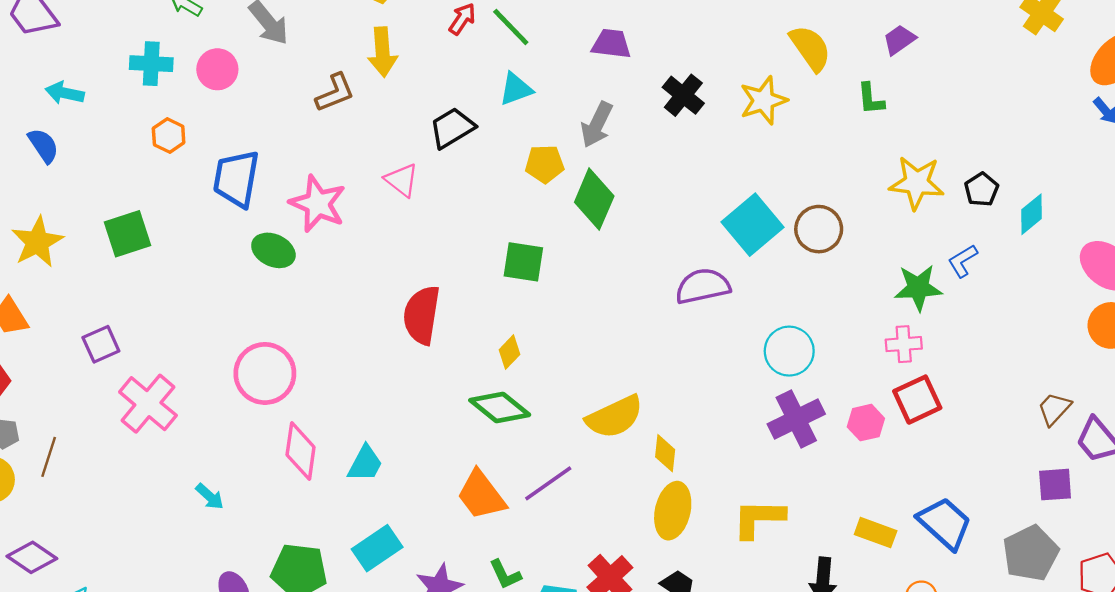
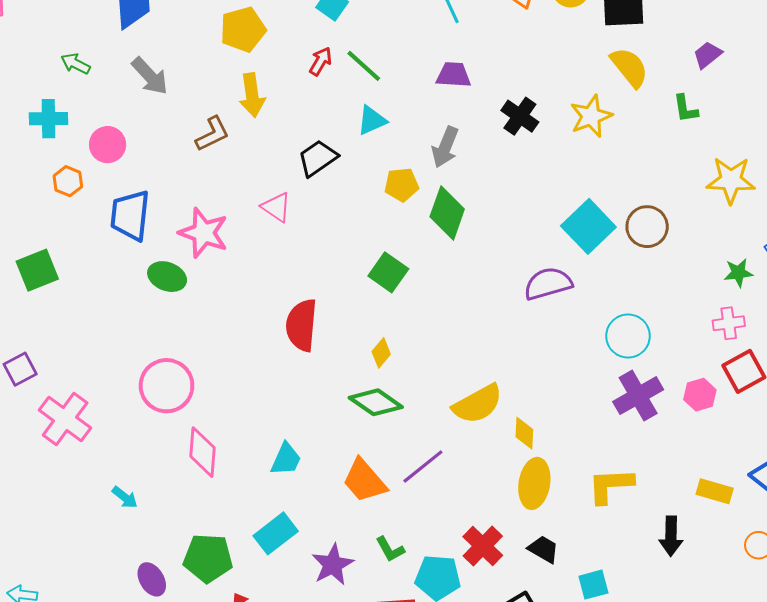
pink circle: (217, 69) -> (108, 145), moved
green square: (523, 262) -> (388, 272), turned 30
green star: (918, 288) -> (738, 273), size x0.7
cyan trapezoid: (365, 464) -> (286, 459), moved

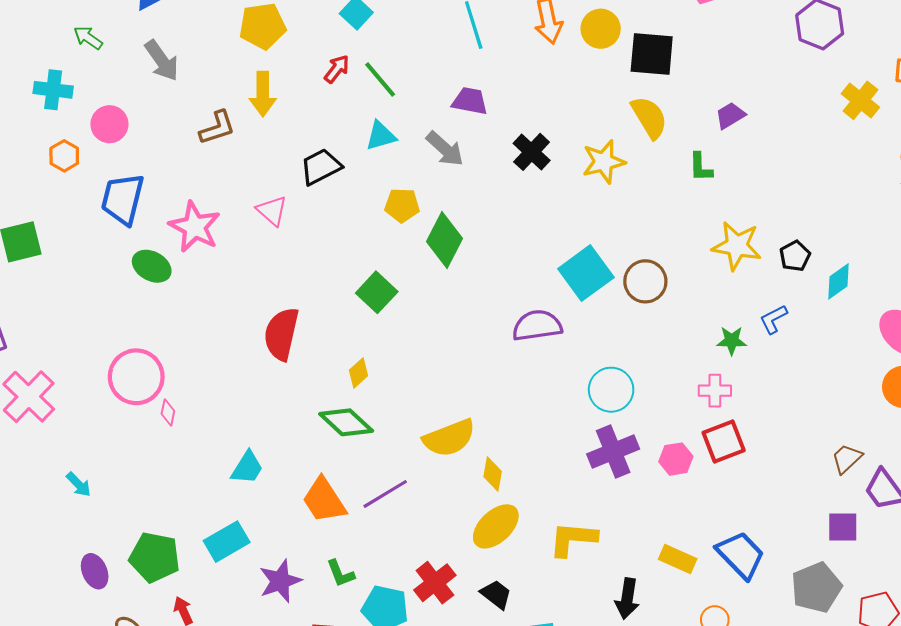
gray arrow: (445, 147) -> (445, 149), moved, turned -78
pink diamond: (202, 452) -> (168, 412), moved, size x0.5
yellow ellipse: (534, 483) -> (496, 526), turned 30

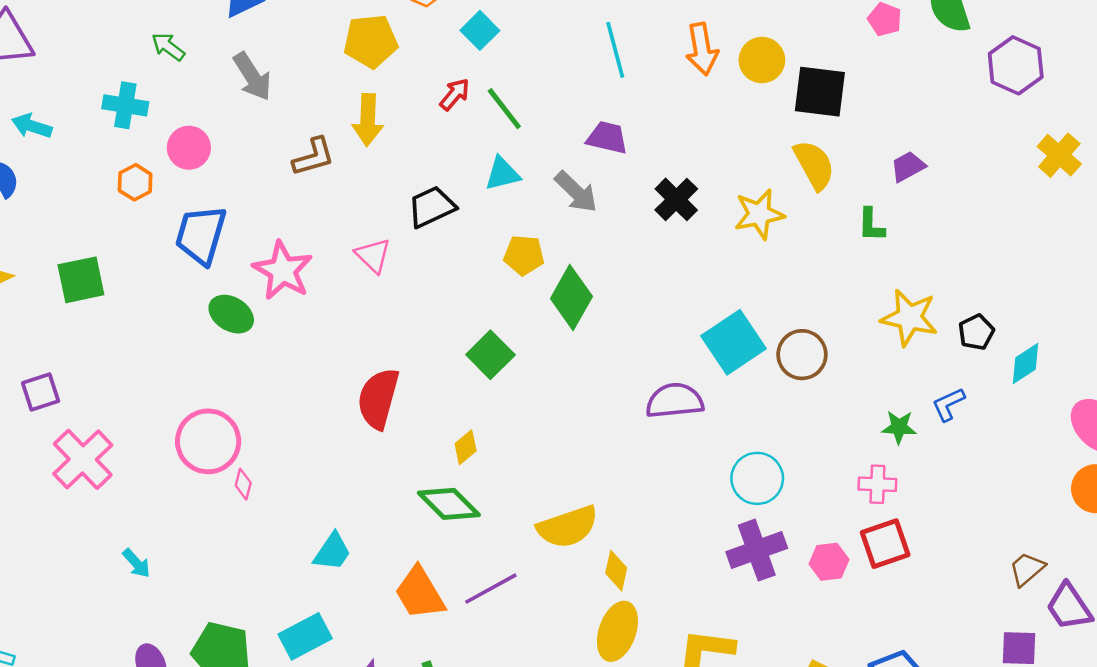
yellow ellipse: (496, 526) -> (617, 631), turned -30

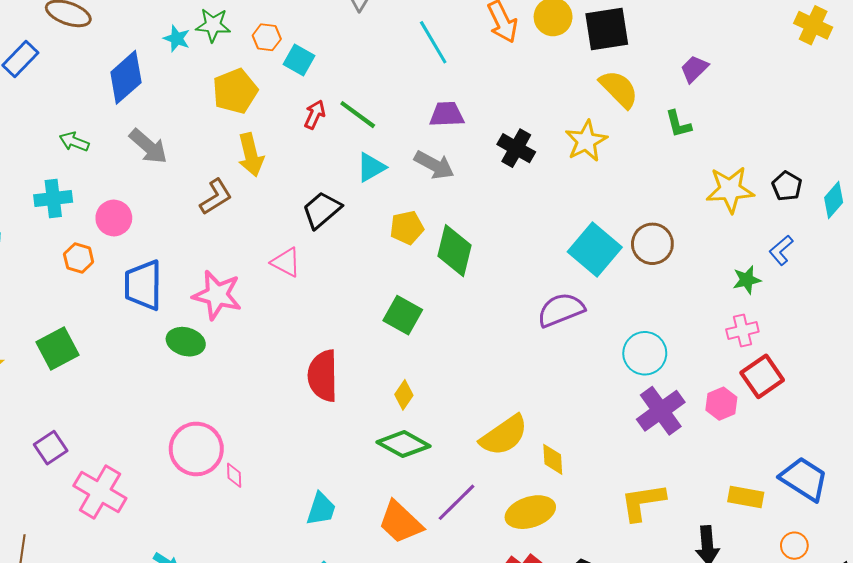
cyan square: (480, 30) -> (299, 60), moved
yellow ellipse: (617, 631) -> (530, 512), moved, turned 69

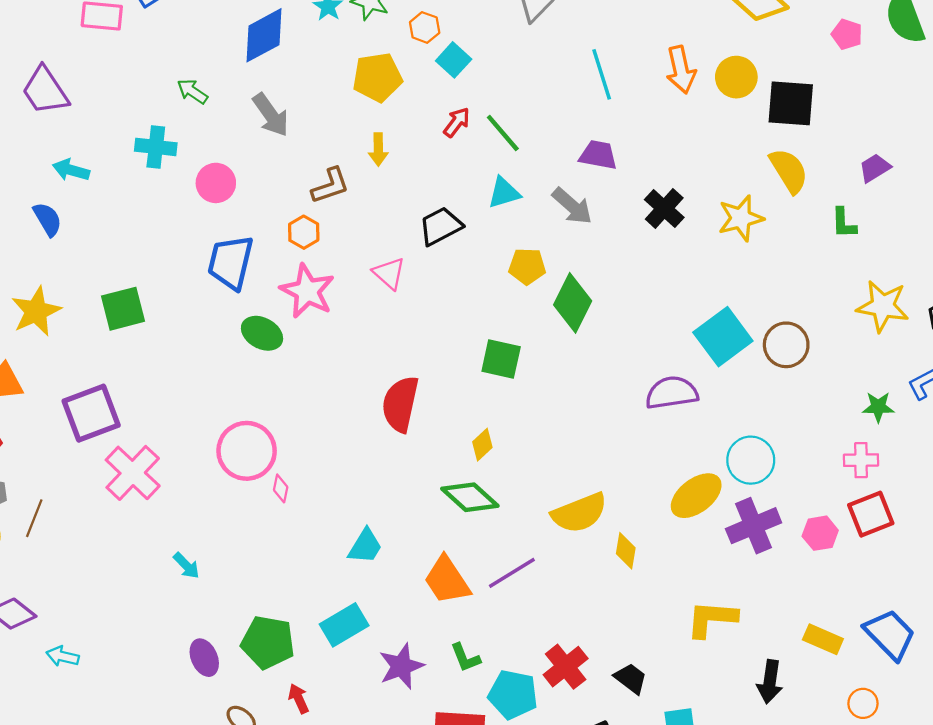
yellow arrow: (251, 155) -> (378, 149), size x0.7
orange hexagon: (79, 258) -> (304, 232), moved
green square: (403, 315) -> (501, 359), turned -30
purple square: (51, 448) -> (91, 413), size x1.6
yellow ellipse: (530, 512) -> (696, 496), moved, turned -33

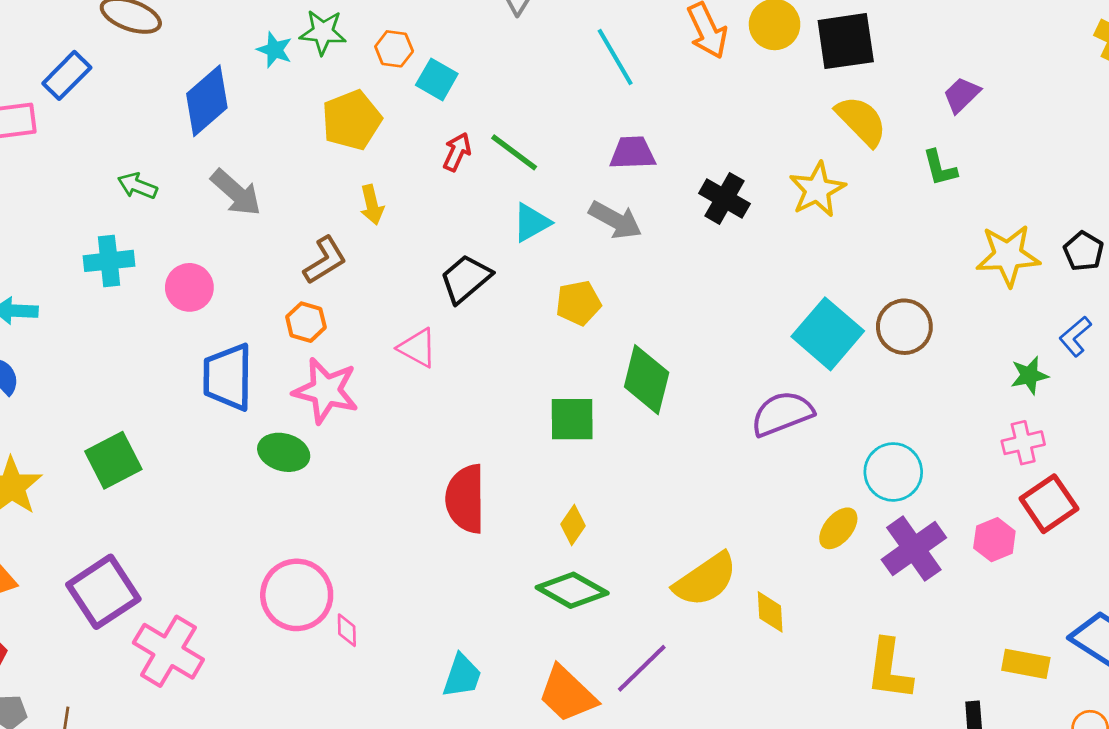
green diamond: (573, 303) -> (647, 380), moved
yellow ellipse: (696, 496) -> (838, 528), size x0.7
yellow L-shape: (712, 619) -> (889, 669), turned -74

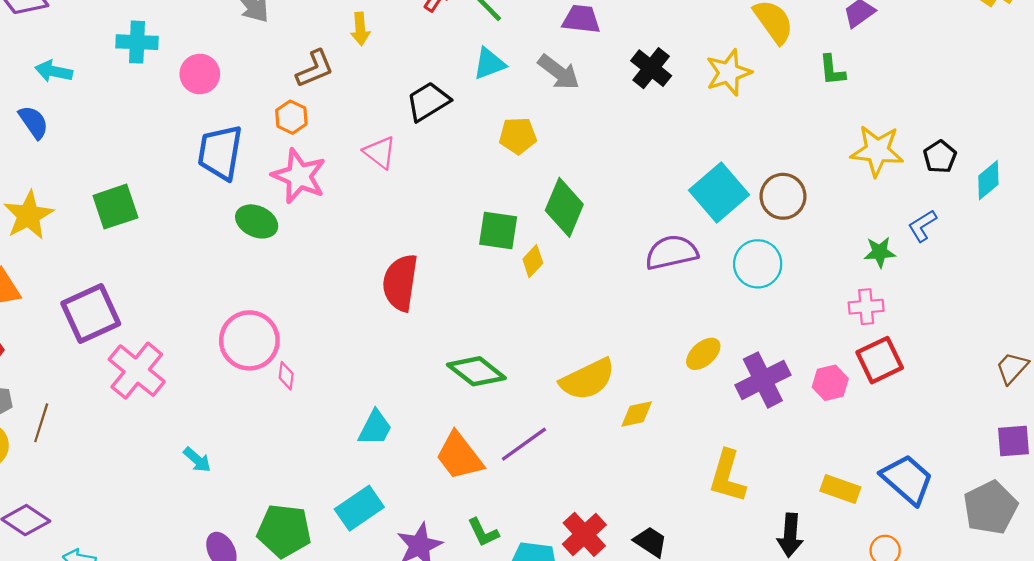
cyan circle: (893, 472) -> (758, 264), moved
yellow diamond: (573, 525) -> (533, 261), moved
yellow diamond: (770, 612) -> (637, 414), turned 72

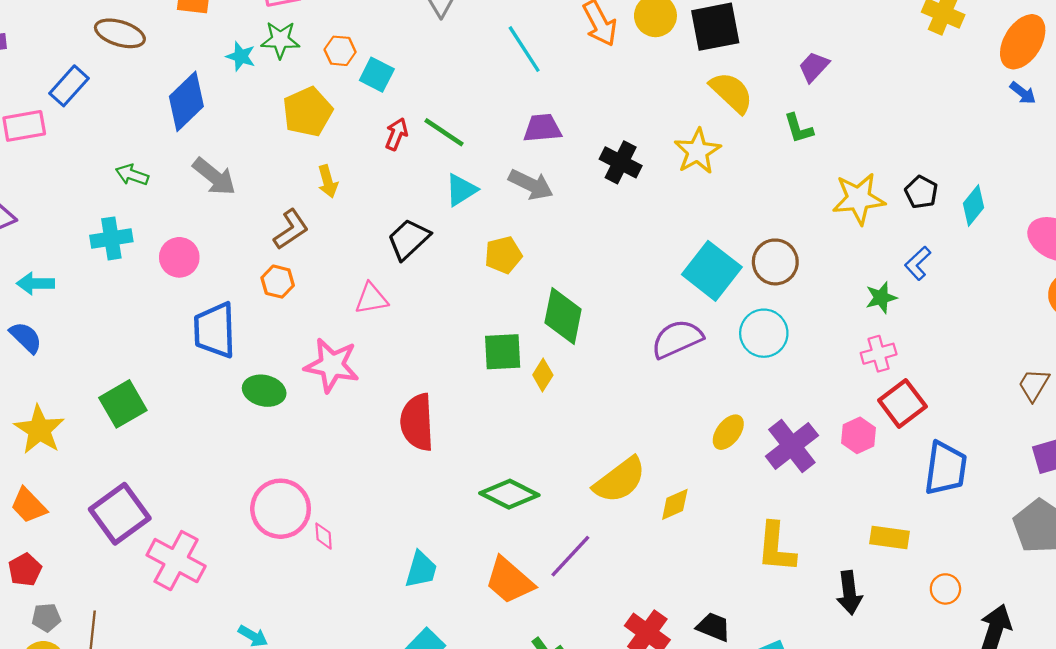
pink triangle: (380, 152) -> (371, 299), turned -36
pink star: (299, 176) -> (332, 365), moved
blue trapezoid: (907, 479) -> (946, 468), moved, turned 68

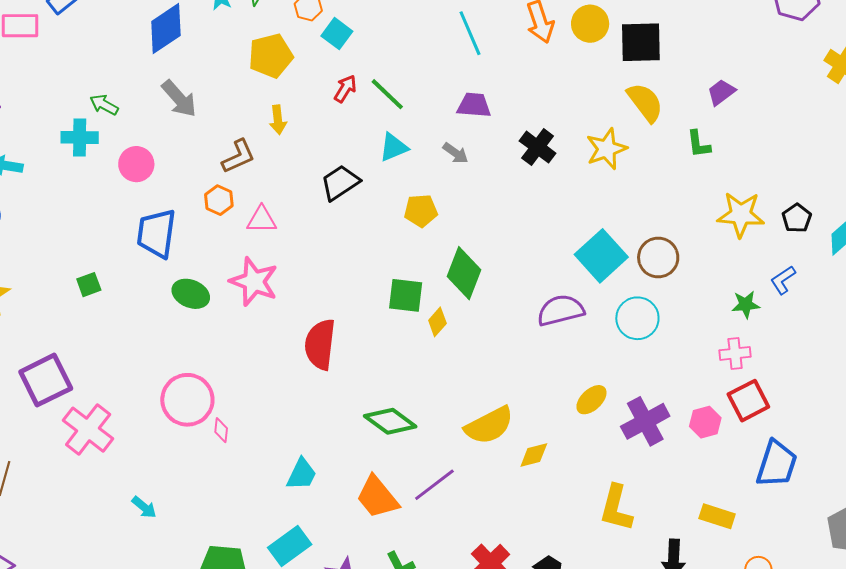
green arrow: (132, 175) -> (104, 105), moved
gray arrow: (531, 185) -> (455, 153), size x0.7
pink triangle: (371, 299) -> (262, 220), moved
green square: (123, 404) -> (89, 285), moved, size x0.6

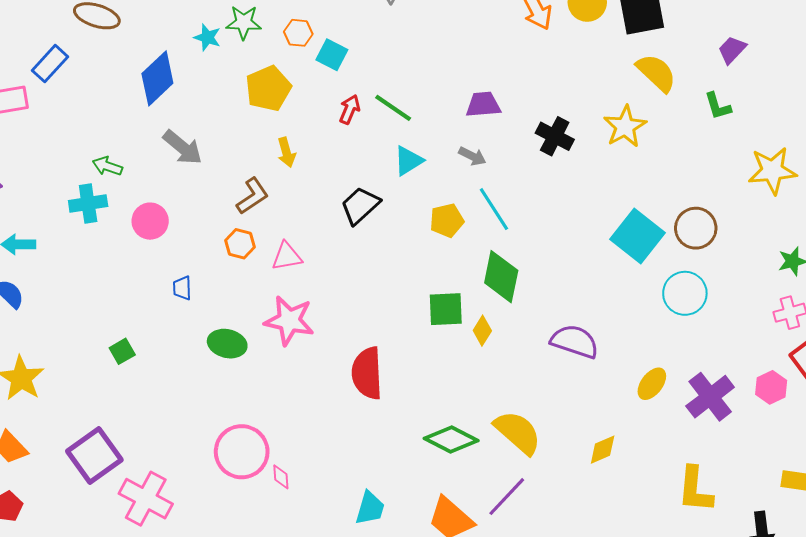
cyan line: (470, 33) -> (494, 209), moved
blue trapezoid: (156, 233) -> (182, 288), size x0.5
purple semicircle: (561, 310) -> (575, 341), moved, turned 42
yellow semicircle: (489, 425) -> (518, 432), moved, turned -102

